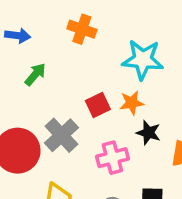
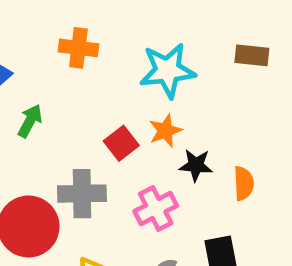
gray cross: (61, 135) -> (82, 194), turned -36

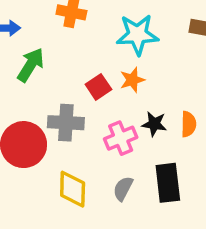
green arrow: (30, 121) -> (31, 65), size x1.4
black star: (196, 165) -> (154, 124), moved

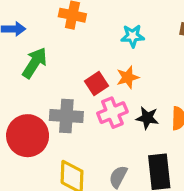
cyan star: (137, 35) -> (133, 36), size x0.6
pink cross: (121, 138) -> (112, 113), moved

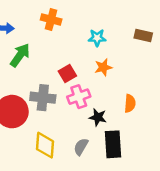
orange star: (128, 77) -> (103, 67), moved
black star: (147, 118) -> (98, 117), moved

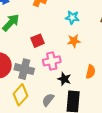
red square: (67, 73) -> (37, 41), moved
gray cross: (43, 98) -> (24, 69), moved
yellow diamond: (45, 145) -> (21, 95), turned 30

